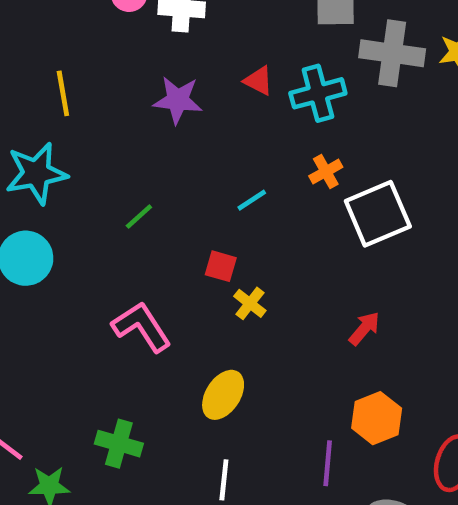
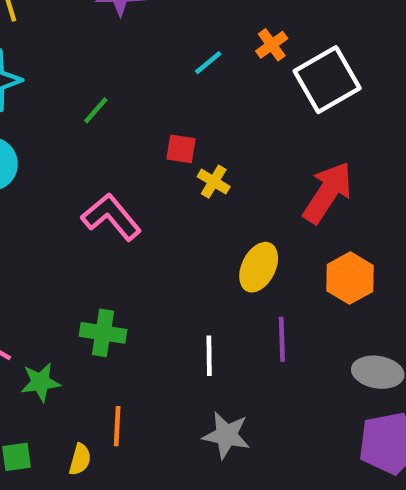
cyan line: (252, 200) -> (208, 63), moved
red arrow: (364, 328) -> (328, 192), size x1.8
yellow ellipse: (223, 395) -> (259, 267), moved
purple line: (328, 463) -> (282, 339), moved

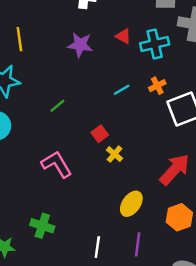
red square: (181, 149) -> (100, 134), turned 35

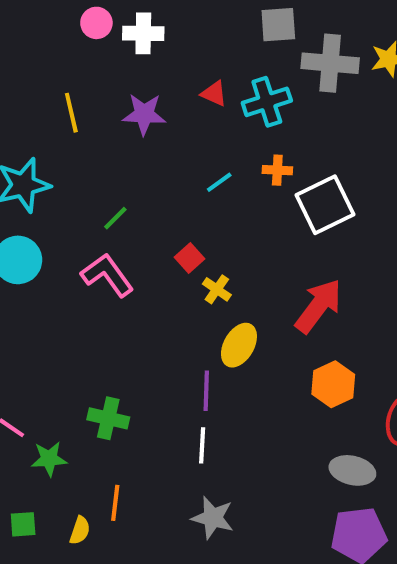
yellow line: (19, 39) -> (71, 113), moved
orange cross: (157, 86) -> (277, 170), turned 35
pink L-shape: (57, 164) -> (107, 275), moved
yellow ellipse: (131, 204) -> (239, 345), moved
purple line: (138, 244) -> (206, 391), moved

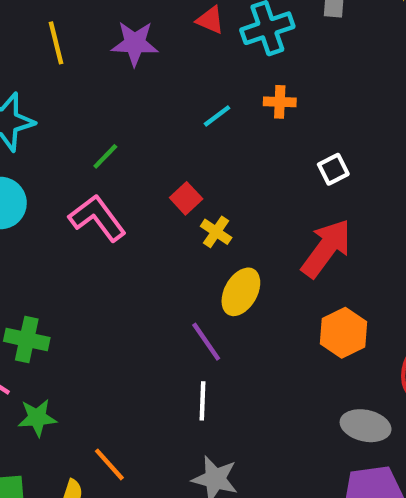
white square: (325, 205) -> (333, 169), moved, size x0.5
purple line: (206, 391) -> (206, 342), turned -36
green cross: (108, 418) -> (27, 339), moved
orange line: (115, 503) -> (109, 464), turned -48

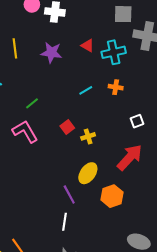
yellow cross: (216, 232) -> (88, 136), moved, turned 32
orange hexagon: (343, 333) -> (112, 196), moved

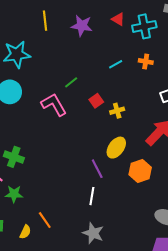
green line: (32, 103) -> (71, 82), moved

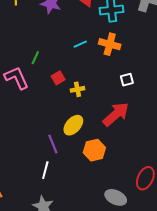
orange cross: (146, 61) -> (110, 44), size x1.5
green line: (71, 82) -> (35, 58), turned -32

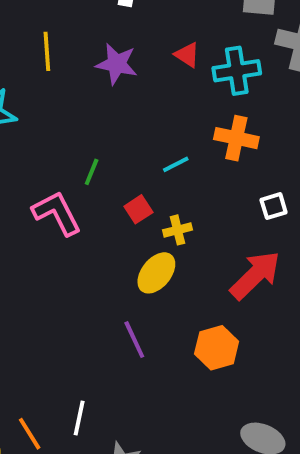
cyan line: (80, 44) -> (176, 164), moved
yellow ellipse: (73, 125) -> (156, 273), moved
white line: (45, 170) -> (79, 418), moved

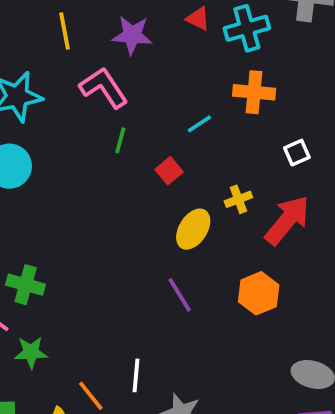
pink L-shape: (57, 213) -> (104, 88), moved
yellow cross: (178, 230) -> (238, 199), moved

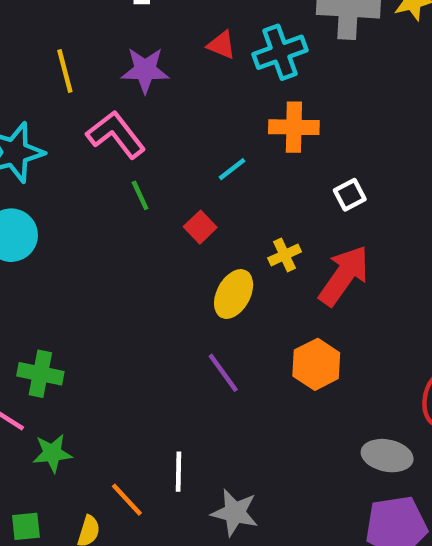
green line: (120, 140) -> (140, 195), turned -36

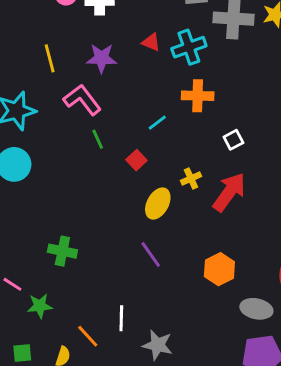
orange hexagon: (316, 364) -> (219, 269), moved
green cross: (40, 374) -> (62, 251), moved

